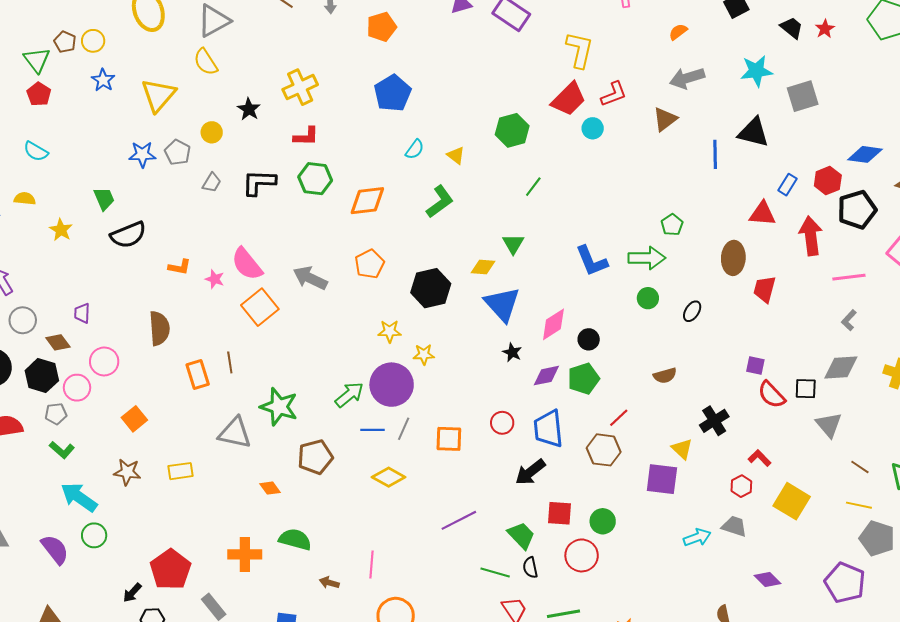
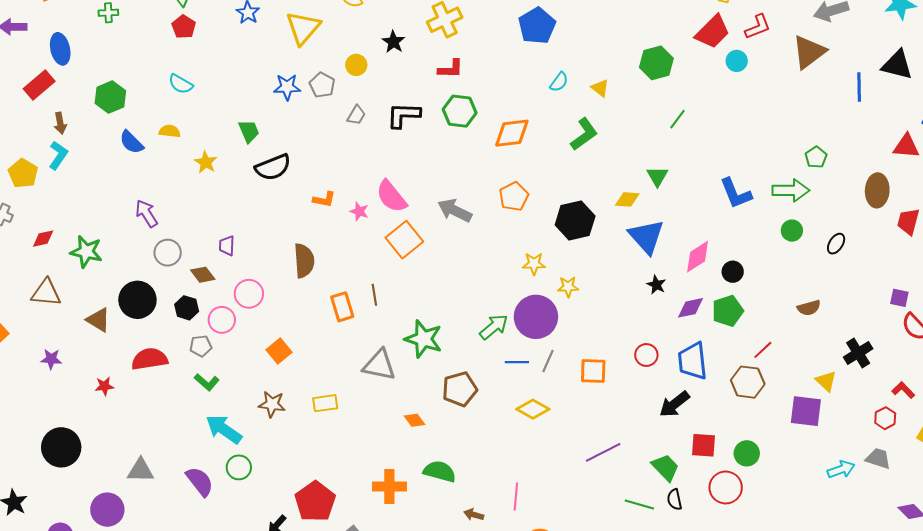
brown triangle: (665, 119) -> (809, 52), size x1.4
black hexagon: (42, 376) -> (187, 308), size x0.7

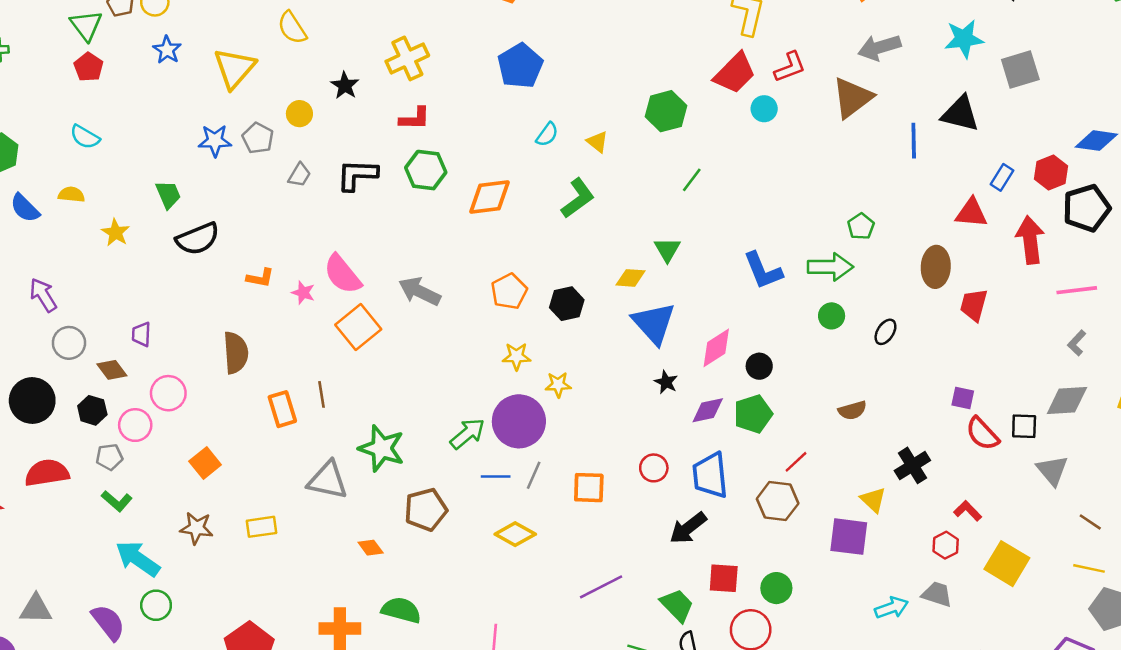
orange pentagon: (514, 196) -> (509, 291), moved
black hexagon: (575, 221) -> (567, 304), size x0.7

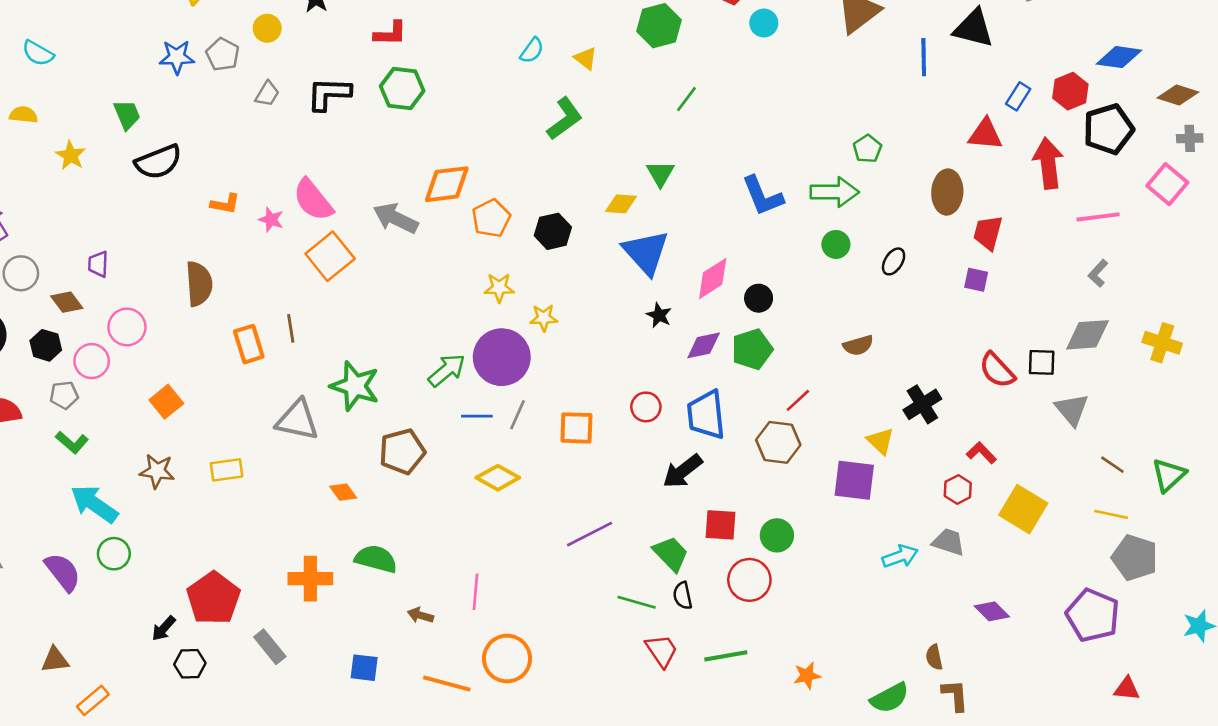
orange diamond: (489, 197) -> (447, 184), moved
purple square: (963, 398) -> (976, 280), moved

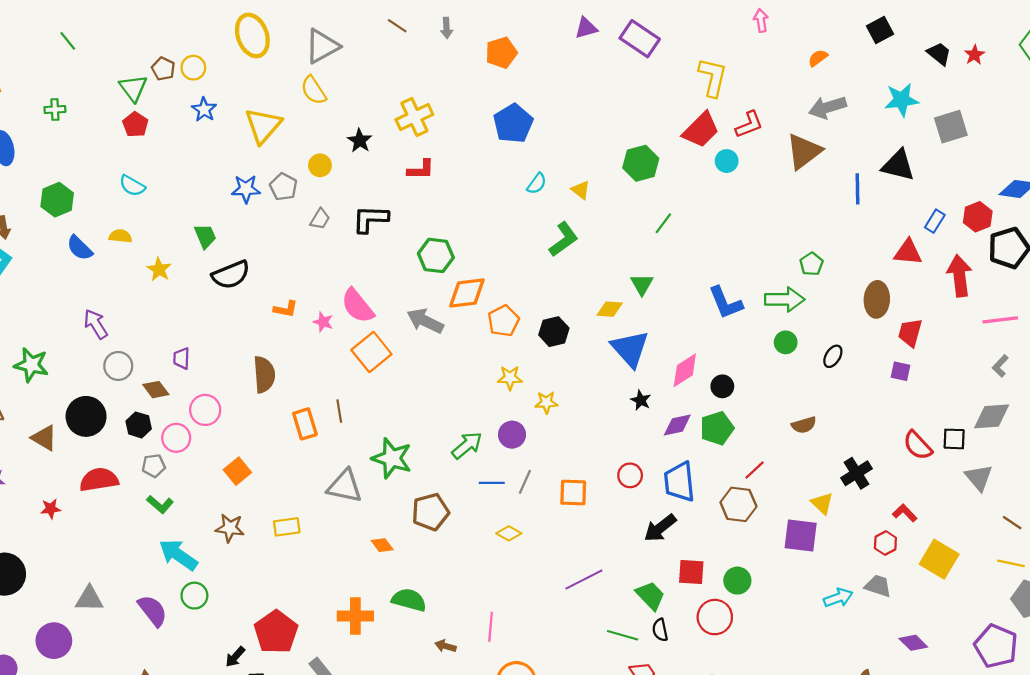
green hexagon: (402, 89) -> (436, 255), moved
purple circle: (502, 357) -> (512, 435), size x0.6
yellow diamond: (498, 478) -> (509, 533), size x0.7

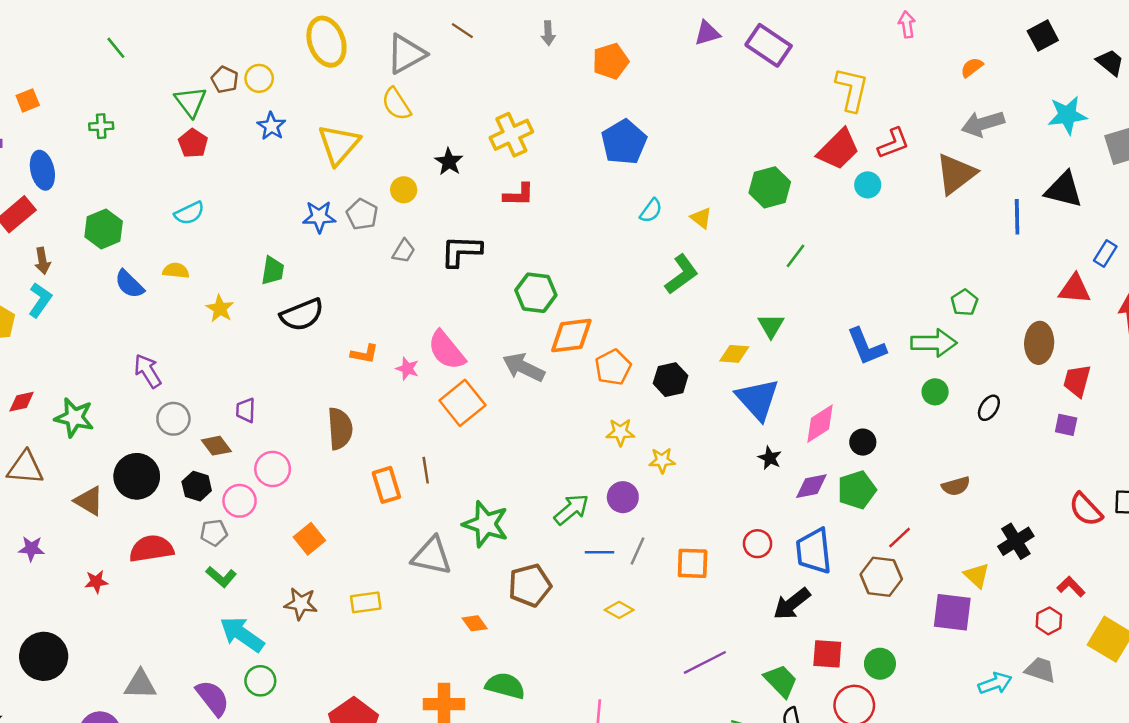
brown line: (397, 26) -> (462, 31), moved
cyan semicircle: (132, 186) -> (189, 213), turned -56
green trapezoid: (205, 236) -> (273, 271), turned 32

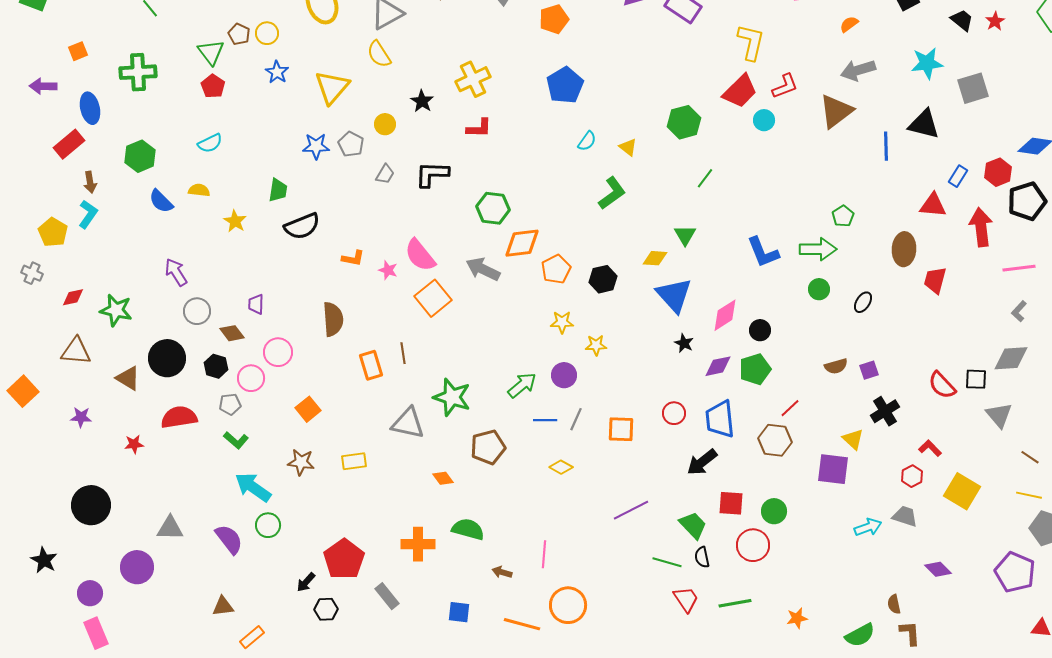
green cross: (101, 126) -> (138, 72), size x1.8
purple square: (1066, 425) -> (869, 370), moved, turned -30

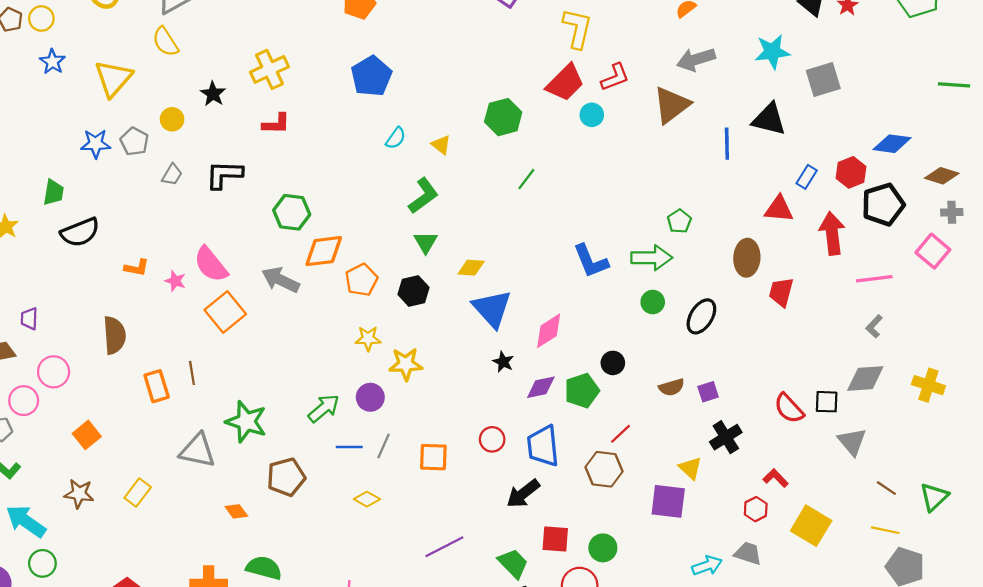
green triangle: (685, 235) -> (426, 242), moved
black ellipse: (863, 302) -> (701, 316), size x1.5
black circle: (760, 330) -> (613, 363), moved
yellow star: (596, 345) -> (406, 364), size x1.4
yellow rectangle: (354, 461) -> (138, 493), turned -45

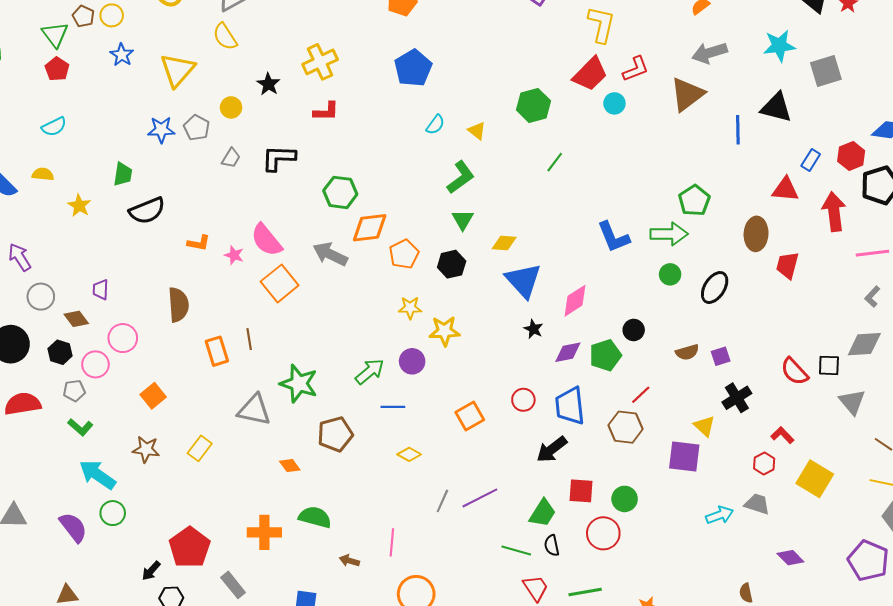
green pentagon: (679, 221) -> (694, 201), size x1.4
gray line: (384, 446) -> (442, 501), moved
orange square: (433, 457) -> (470, 416), turned -32
green trapezoid: (513, 563) -> (543, 513), turned 76

